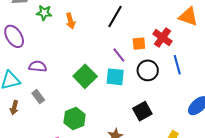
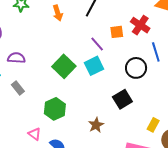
orange arrow: (71, 21) -> (58, 13), moved
black circle: (148, 70) -> (136, 68), moved
cyan square: (115, 77) -> (94, 66), turned -30

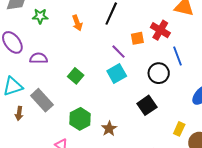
purple semicircle: (16, 58) -> (39, 58), moved
green square: (64, 66) -> (76, 76), moved, size x0.7
gray rectangle: (18, 88) -> (42, 100), size x1.6
brown star: (96, 125) -> (109, 129), moved

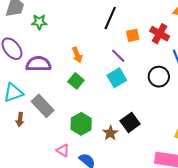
orange arrow: (77, 23) -> (77, 55), moved
orange square: (137, 38) -> (133, 35), moved
purple semicircle: (39, 58) -> (38, 64), size x1.4
black square: (147, 105) -> (130, 122), moved

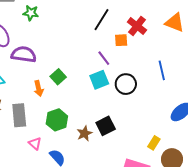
red cross: (160, 34) -> (137, 26), moved
orange arrow: (77, 55) -> (39, 88), moved
black circle: (159, 77) -> (126, 84), moved
gray rectangle: (43, 106) -> (19, 115), moved, turned 30

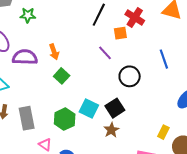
cyan square: (99, 80) -> (89, 109), moved, turned -36
orange arrow: (39, 88) -> (54, 52), moved
black square: (106, 126) -> (115, 108), moved
brown star: (84, 133) -> (111, 130), moved

